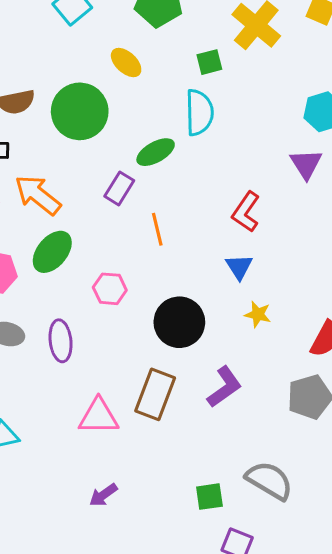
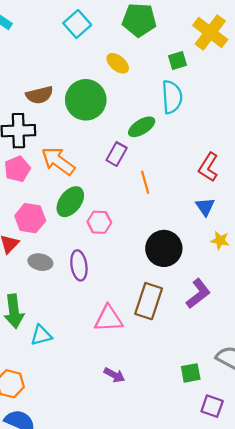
pink hexagon: (110, 289) -> (99, 222), moved
purple arrow: (103, 495) -> (114, 375), turned -114

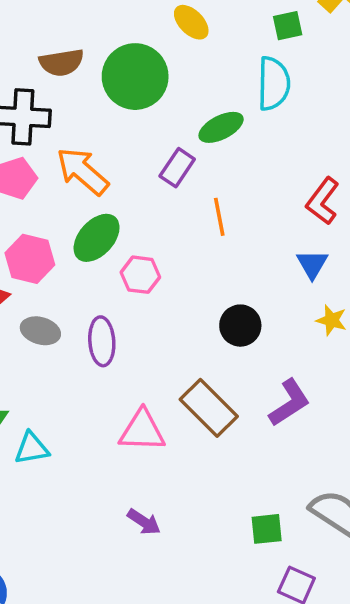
black circle: (164, 248) -> (240, 326), size x0.7
brown rectangle: (149, 301) -> (209, 408), turned -68

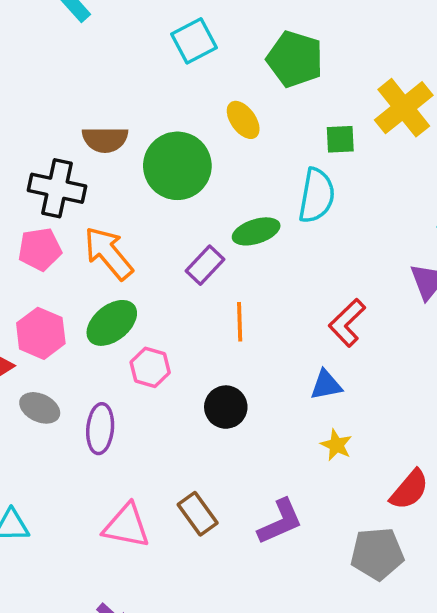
blue triangle: (312, 264) -> (326, 385), turned 40
black circle: (240, 326) -> (226, 407), moved
brown rectangle: (209, 408) -> (198, 514), size x0.7

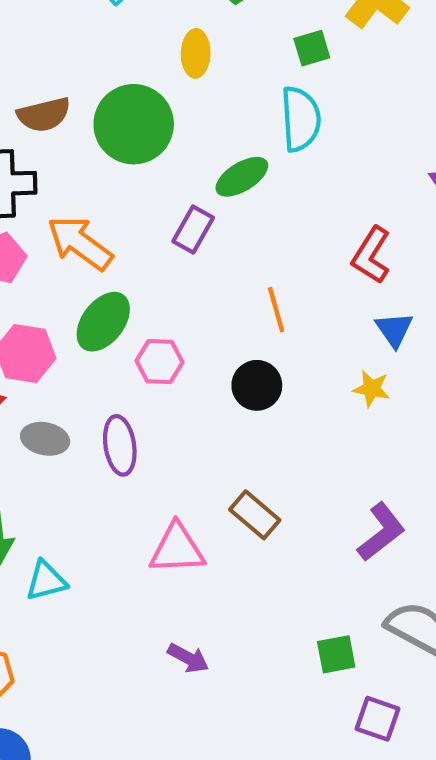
yellow ellipse: (243, 120) -> (196, 53), turned 51
orange line: (240, 322) -> (276, 310), moved
blue triangle: (326, 385) -> (394, 330), moved, turned -40
yellow star: (336, 445) -> (372, 389), moved
purple L-shape: (280, 522) -> (381, 532), moved

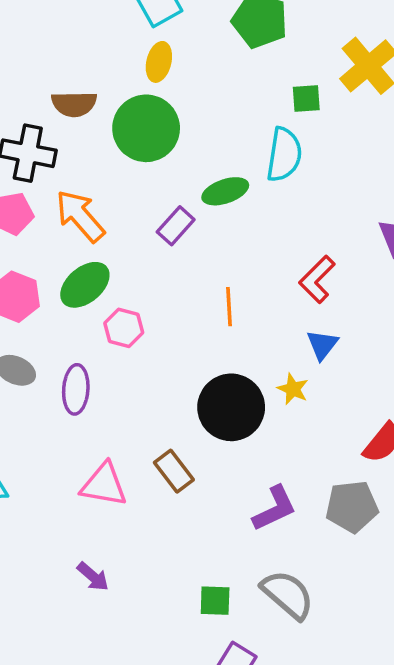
yellow ellipse: (196, 53) -> (159, 62), moved
black circle: (257, 385) -> (231, 407), moved, size x1.6

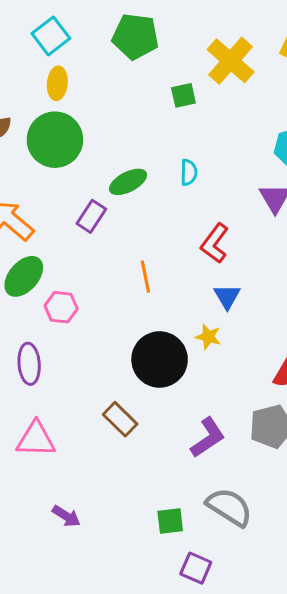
cyan semicircle: (284, 155) -> (189, 172), moved, size x0.6
pink triangle: (104, 485) -> (36, 439), moved

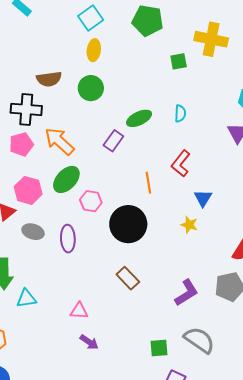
yellow cross: (231, 61) -> (211, 39), turned -32
green circle: (55, 140) -> (91, 88), size x0.7
red L-shape: (215, 243) -> (181, 163), moved
black circle: (160, 359) -> (128, 224), moved
pink triangle: (36, 439) -> (79, 311), moved, size x0.7

